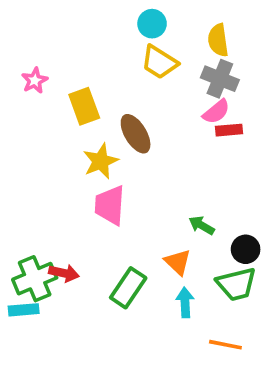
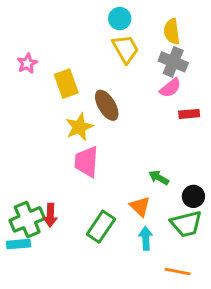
yellow trapezoid: (159, 62) -> (125, 49), turned -152
red rectangle: (229, 130) -> (189, 114), moved
red arrow: (64, 273) -> (50, 215), turned 80

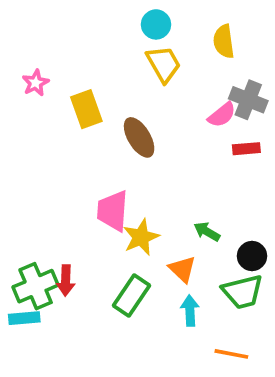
gray cross: (173, 62) -> (248, 100), moved
yellow star: (79, 127) -> (141, 237), moved

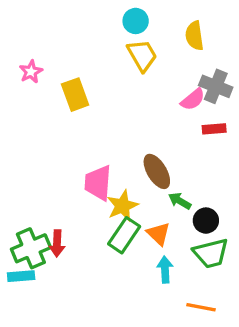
brown ellipse: (139, 137) -> (157, 171), moved
black circle: (252, 256) -> (206, 221), moved
green rectangle: (132, 296) -> (124, 235), moved

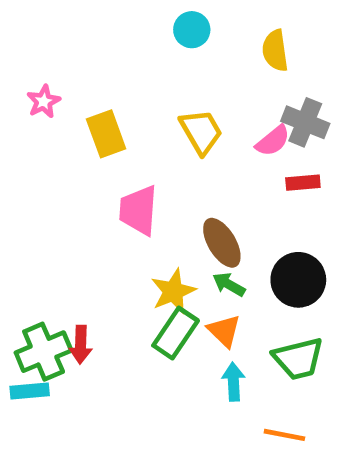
yellow trapezoid: (142, 55) -> (201, 132), moved
pink trapezoid: (98, 183) -> (138, 210), moved
green arrow: (180, 201) -> (229, 284), moved
black circle: (206, 221) -> (298, 280), moved, size x1.5

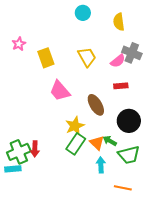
red rectangle: (303, 183) -> (121, 86), moved
pink trapezoid: (138, 210) -> (60, 91), turned -45
green arrow: (229, 284) -> (110, 141), moved

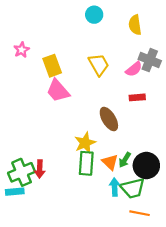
pink trapezoid: (60, 91) -> (58, 91), moved
black circle: (129, 121) -> (146, 166), moved
green arrow: (110, 141) -> (125, 160), turned -88
green rectangle: (76, 144) -> (86, 163), turned -30
green trapezoid: (129, 155) -> (133, 188), moved

